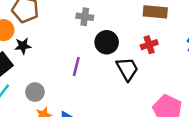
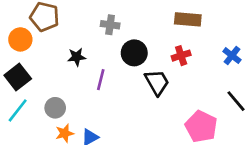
black star: (23, 46) -> (77, 57), moved

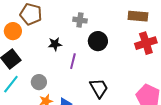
red cross: (181, 56) -> (146, 43), moved, size x1.5
black trapezoid: (157, 82) -> (99, 88), moved

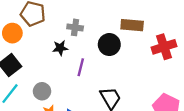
brown rectangle: (138, 16) -> (132, 25), moved
gray cross: (80, 20) -> (75, 27), moved

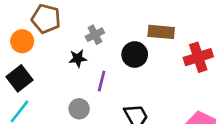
gray cross: (75, 27) -> (95, 35), turned -35
gray circle: (42, 91) -> (79, 109), moved

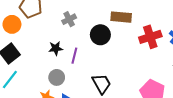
black star: (78, 58) -> (56, 48), moved

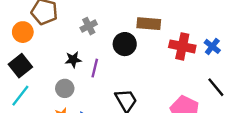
red cross: (150, 37) -> (182, 46), turned 30
gray circle: (57, 77) -> (65, 88), moved

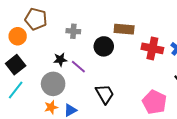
gray cross: (89, 26) -> (73, 31), turned 32
purple line: (95, 68) -> (78, 67), turned -63
gray circle: (65, 88) -> (53, 84), size x1.5

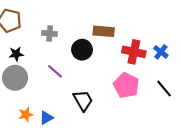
black star: (60, 60) -> (16, 54), moved
gray circle: (53, 84) -> (15, 78), moved
pink pentagon: (154, 102) -> (126, 85), moved

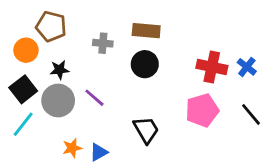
brown rectangle: (104, 31) -> (146, 31), moved
purple line: (55, 71) -> (94, 98), moved
pink pentagon: (126, 85) -> (202, 110), turned 30

